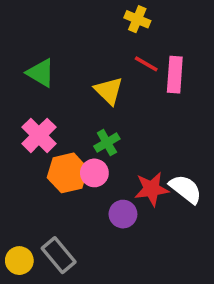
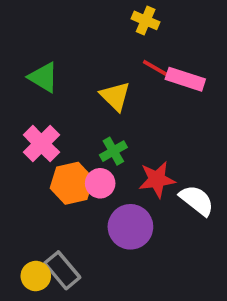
pink rectangle: (175, 75) -> (185, 79), turned -76
red star: (152, 189) -> (157, 179), moved
purple circle: (123, 214) -> (130, 227), size x1.5
yellow circle: (19, 261) -> (36, 276), moved

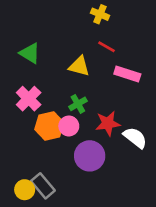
pink rectangle: (185, 79) -> (127, 74), moved
yellow triangle: (115, 96) -> (79, 66), turned -30

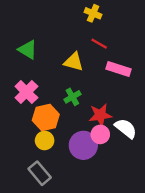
pink circle: (69, 126) -> (100, 134), moved
yellow circle: (25, 190) -> (45, 140), moved

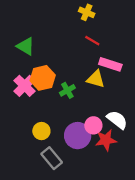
yellow triangle: (74, 62) -> (96, 79), moved
red star: (100, 115) -> (106, 140), moved
orange hexagon: (46, 117) -> (43, 78), moved
gray rectangle: (40, 173) -> (52, 158), moved

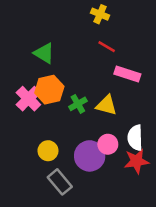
green triangle: (26, 46) -> (44, 53), moved
yellow triangle: (96, 79) -> (107, 105), moved
white semicircle: (117, 120) -> (135, 138), turned -130
red star: (106, 140) -> (136, 161), moved

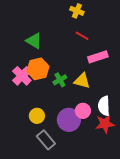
pink rectangle: (127, 74) -> (98, 57), turned -36

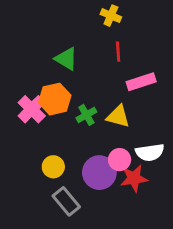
red line: (82, 36) -> (118, 52), turned 56
green triangle: (34, 41) -> (66, 59), moved
white semicircle: (104, 106) -> (150, 152), turned -96
red star: (105, 124) -> (134, 178), moved

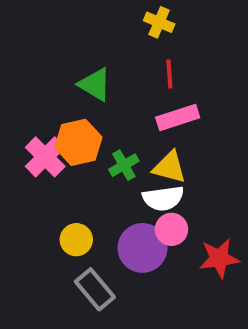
pink rectangle: (141, 82) -> (178, 118), moved
white semicircle: (150, 152) -> (163, 198), moved
red star: (134, 178) -> (219, 258), moved

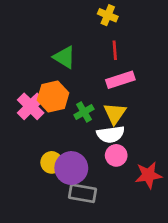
yellow triangle: (169, 167) -> (115, 113), turned 50
purple circle: (143, 248) -> (71, 168), moved
gray rectangle: (95, 289) -> (83, 193), moved, turned -40

